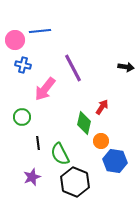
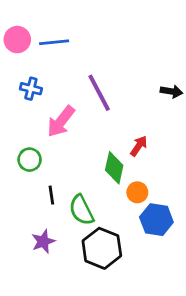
pink circle: (15, 40) -> (17, 40), moved

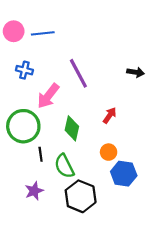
green circle: (30, 160) -> (23, 126), size x1.8
green diamond: (114, 168) -> (72, 128), moved

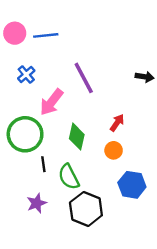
blue cross: (24, 70) -> (26, 75), turned 35
orange circle: (109, 152) -> (114, 150), moved

